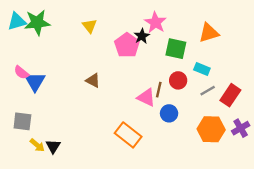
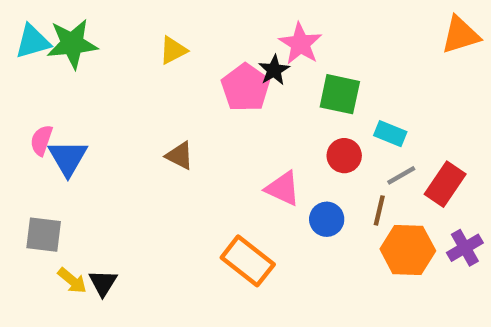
yellow triangle: (90, 26) -> (173, 50), turned 42
orange triangle: (209, 33) -> (460, 35), moved
pink semicircle: (21, 72) -> (41, 140), turned 70
brown line: (159, 90) -> (379, 210), moved

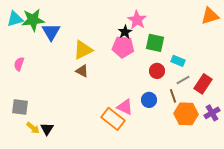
yellow triangle: (173, 50) -> (83, 50), moved, size x1.5
pink pentagon: (246, 88) -> (123, 47), moved, turned -30
blue triangle: (68, 158) -> (51, 32), moved
pink triangle: (283, 189) -> (125, 107), moved
brown line: (379, 210) -> (173, 96), turned -32

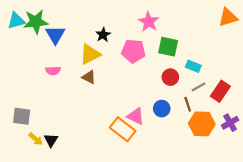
black star: (125, 32) -> (103, 35), moved
pink semicircle: (19, 64) -> (53, 71), moved, turned -112

